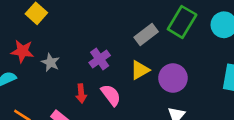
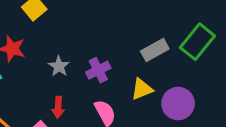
gray star: (51, 62) -> (59, 66), moved
red arrow: (81, 93) -> (58, 107), moved

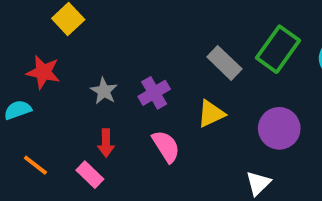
gray rectangle: (155, 50) -> (224, 63), turned 76
purple circle: (178, 104) -> (279, 128), moved

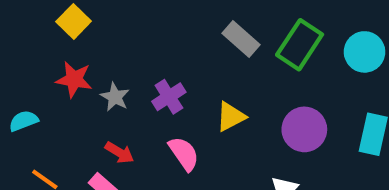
gray rectangle: (224, 63) -> (241, 39), moved
red star: (43, 72) -> (74, 79), moved
red arrow: (106, 143) -> (119, 153), turned -56

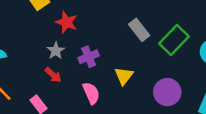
red star: (74, 79) -> (66, 22), moved
yellow triangle: (231, 117) -> (124, 76), turned -36
red arrow: (119, 153) -> (53, 75), moved

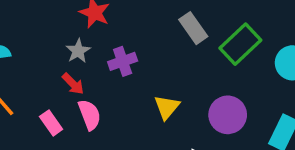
yellow triangle: (124, 76) -> (167, 107), moved
pink semicircle: (91, 93) -> (90, 115), moved

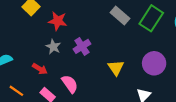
red arrow: (73, 84) -> (40, 69), moved

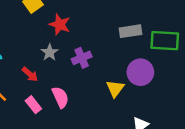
gray rectangle: (120, 16) -> (131, 31), turned -60
green rectangle: (151, 18) -> (165, 41), turned 50
purple circle: (154, 63) -> (140, 72), moved

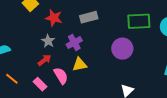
gray rectangle: (131, 31) -> (89, 17), moved
red arrow: (30, 74) -> (45, 60), moved, turned -72
yellow triangle: (115, 89) -> (80, 64), moved, turned 49

